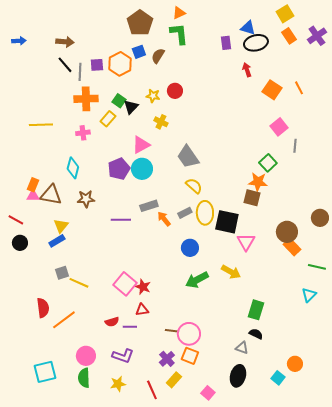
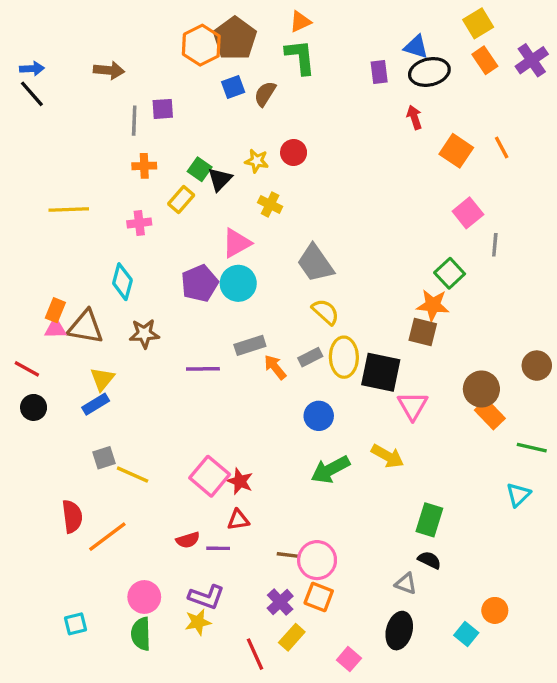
orange hexagon: (120, 64) -> (201, 45), moved
black line: (65, 65) -> (32, 94), moved
orange cross: (86, 99) -> (144, 166), size x0.6
cyan square: (45, 372) -> (75, 624), size x0.6
yellow star: (118, 384) -> (198, 622), moved

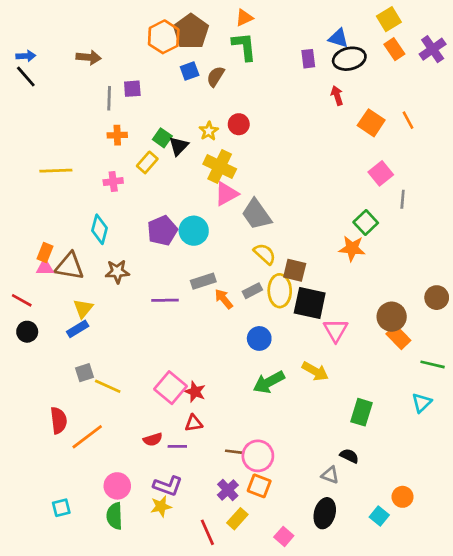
yellow star: (257, 161) -> (209, 131), turned 30
yellow cross: (270, 204) -> (220, 167), size x1.6
pink triangle: (237, 243) -> (226, 194), moved
brown square: (423, 332) -> (295, 270), moved
green rectangle: (429, 520) -> (362, 412), moved

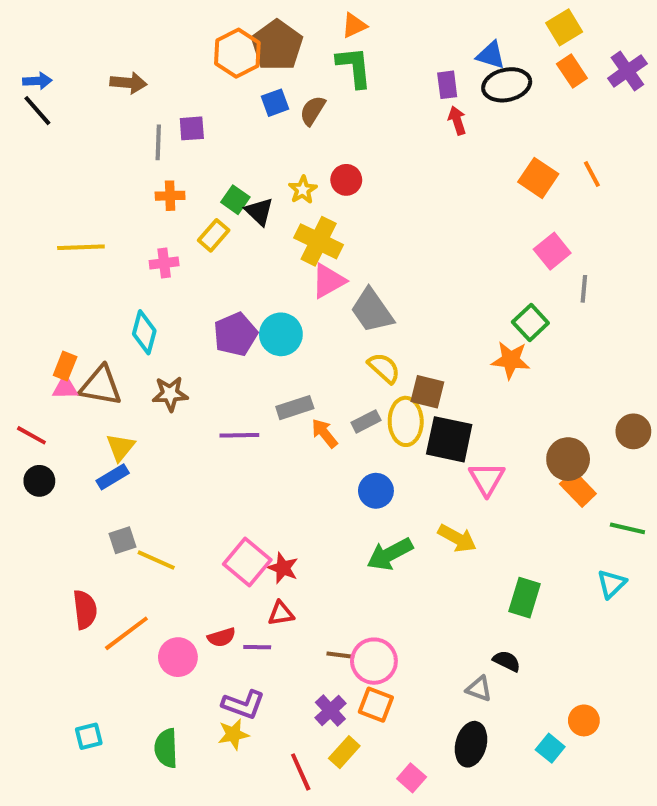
red arrow: (337, 96) -> (457, 120), moved
black triangle: (179, 146) -> (259, 212), turned -30
pink circle: (117, 486) -> (178, 657), moved

